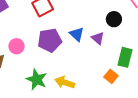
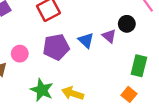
purple triangle: (98, 38) -> (109, 36), moved
orange square: (111, 76) -> (129, 94), moved

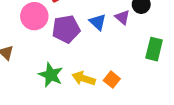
pink circle: (20, 54) -> (34, 16), moved, size x1.5
orange square: (129, 94) -> (112, 80), moved

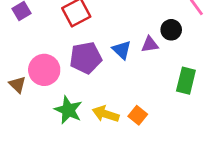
pink circle: (34, 16) -> (44, 70), moved
purple triangle: (122, 17) -> (150, 44), turned -49

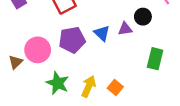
brown triangle: (17, 85) -> (15, 62), turned 32
yellow arrow: (106, 114) -> (89, 86), turned 95

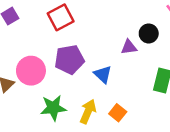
blue triangle: (102, 33) -> (103, 74), moved
green star: (58, 83) -> (53, 108), turned -30

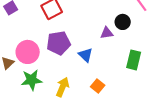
green star: (53, 108) -> (32, 80), moved
yellow arrow: (88, 112) -> (63, 87), moved

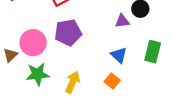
blue triangle: (86, 55) -> (119, 55), moved

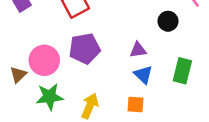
purple triangle: (122, 21) -> (138, 50), moved
orange square: (112, 81) -> (135, 105), turned -35

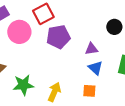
purple pentagon: (85, 49) -> (58, 37), moved
pink circle: (44, 60) -> (19, 32), moved

